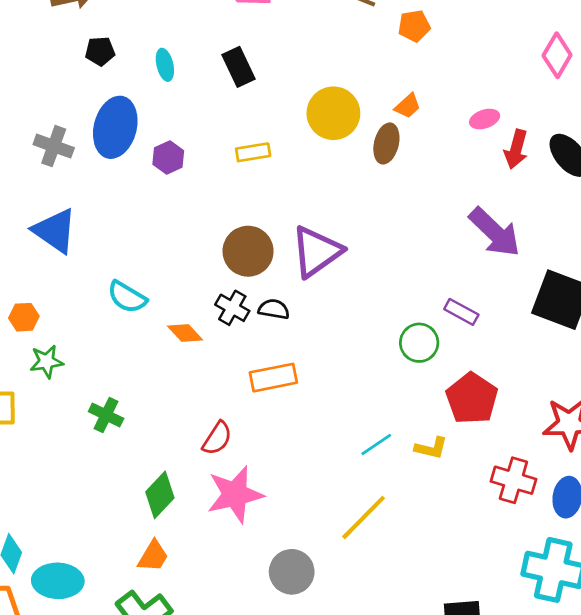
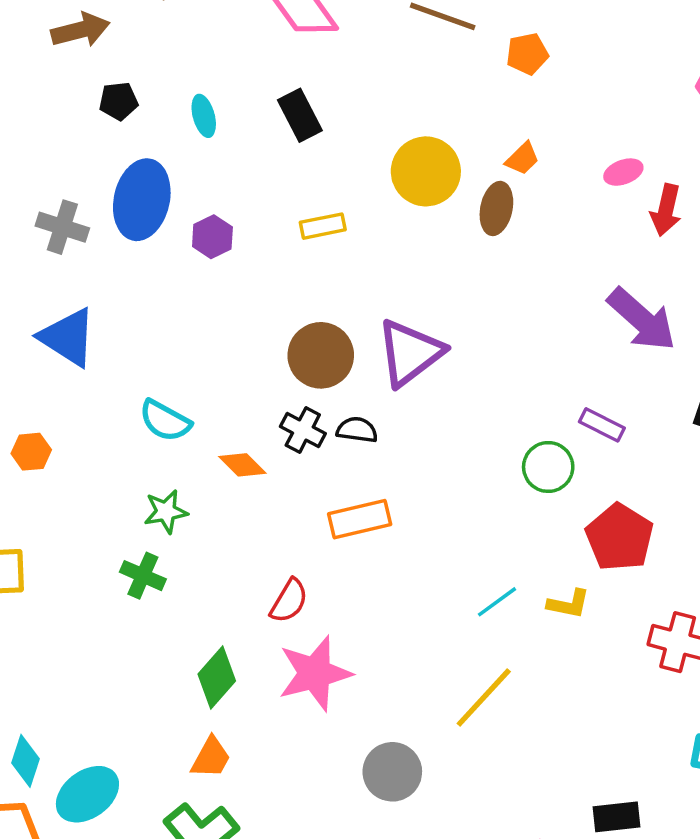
green star: (46, 362) -> (166, 512), moved
cyan ellipse: (58, 581) -> (87, 794), turned -36

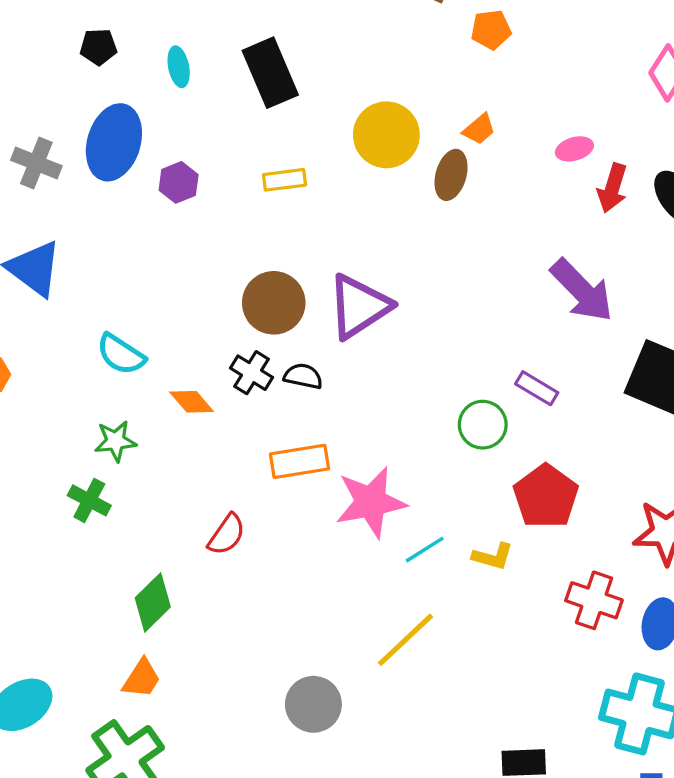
black rectangle: (300, 115) -> (270, 73), size x1.4
pink star: (315, 673) -> (371, 502), moved

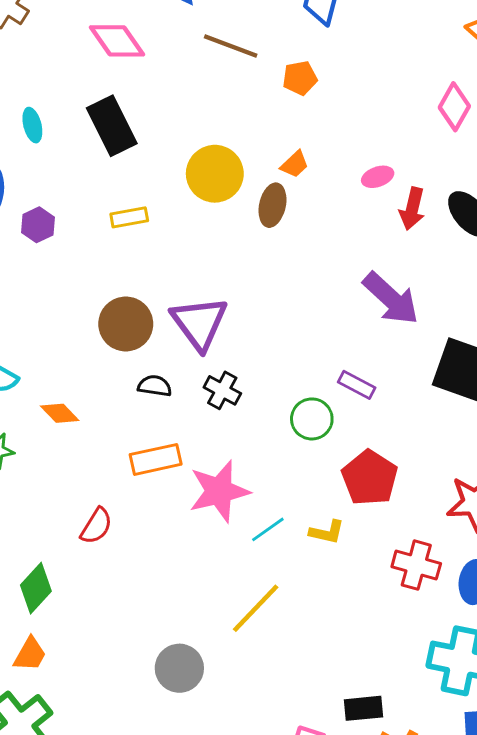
purple triangle: (359, 306) -> (199, 323), turned -30
black cross: (252, 373) -> (222, 390), moved

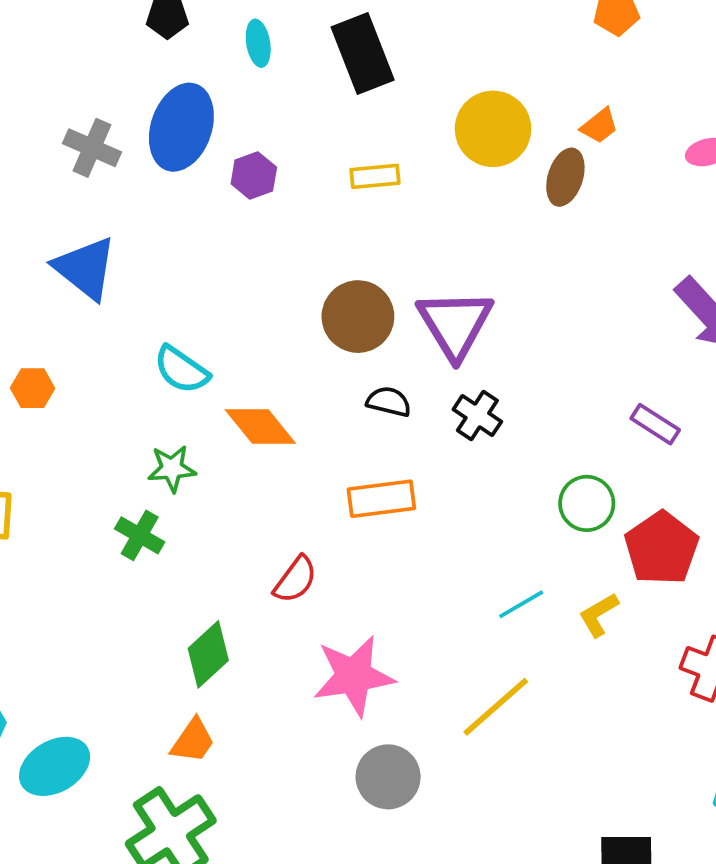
orange diamond: (60, 413) -> (260, 427), size x1.4
green circle: (312, 419) -> (587, 503), moved
pink star: (219, 491) -> (354, 676), moved
yellow L-shape: (327, 532) -> (599, 615), turned 132

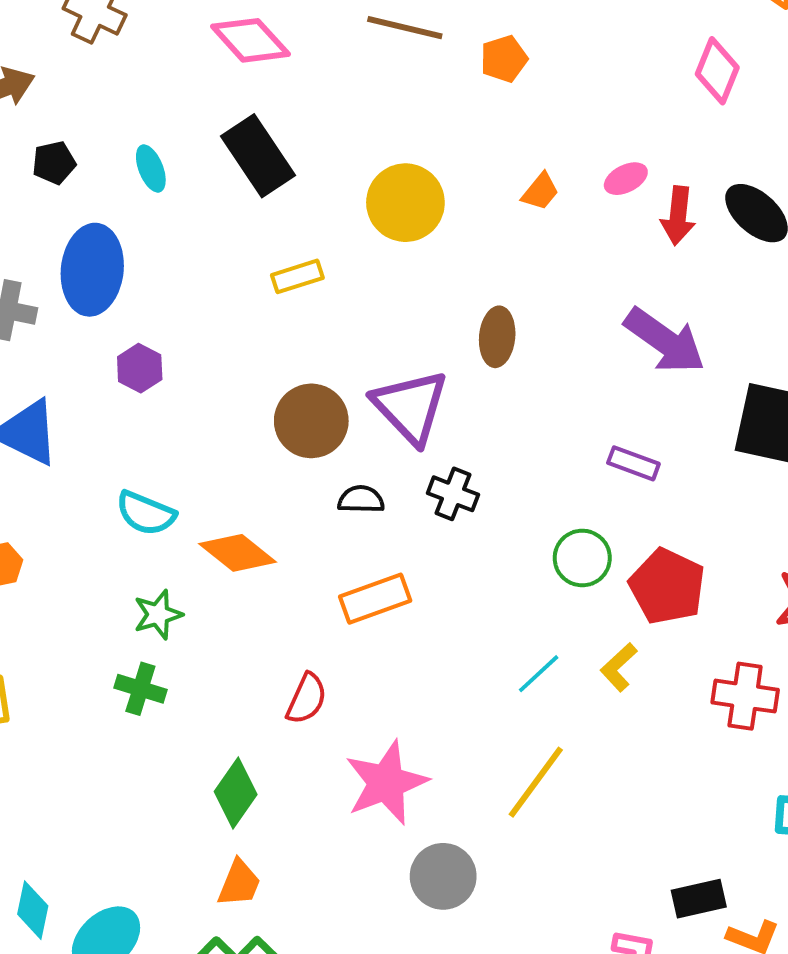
orange trapezoid: (599, 126) -> (540, 192), moved
purple hexagon: (254, 175) -> (140, 368), moved
brown ellipse: (565, 177) -> (497, 337), moved

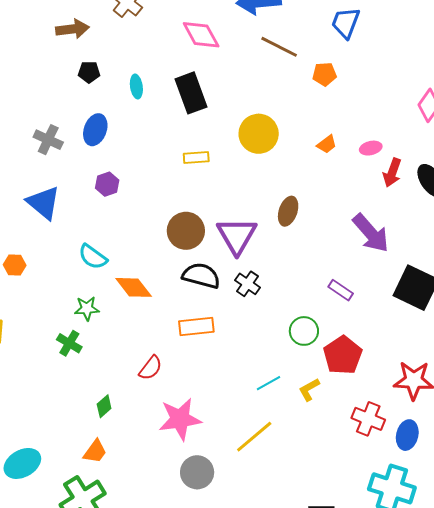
blue ellipse: (92, 270) -> (95, 130), size x0.7
black semicircle: (361, 499) -> (201, 276), size x1.6
green diamond: (236, 793) -> (104, 406), size x0.7

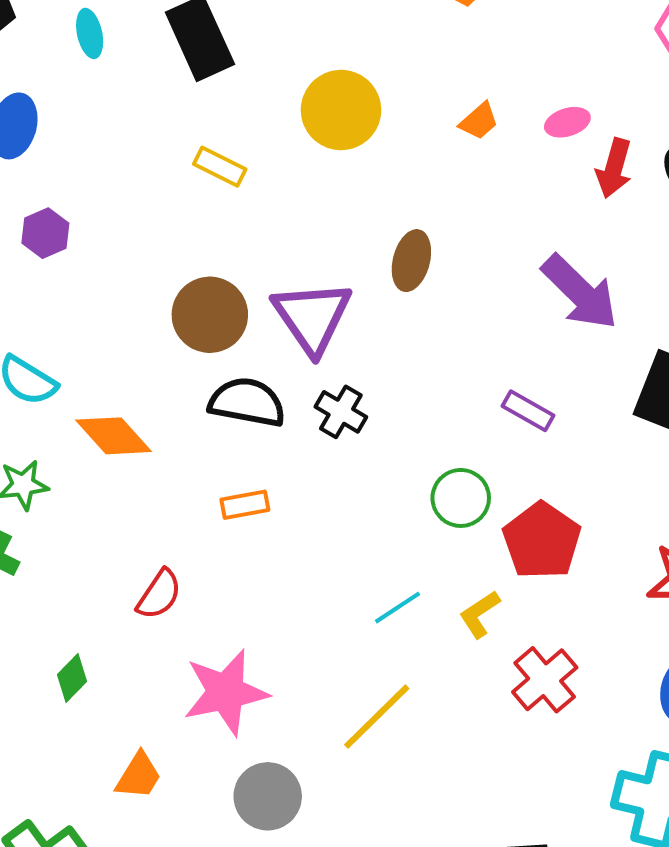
yellow rectangle: (196, 157) -> (220, 167), turned 35
orange rectangle: (196, 326) -> (245, 505), size x0.7
red cross: (368, 419) -> (545, 680), moved, turned 32
orange trapezoid: (95, 451) -> (139, 776), moved

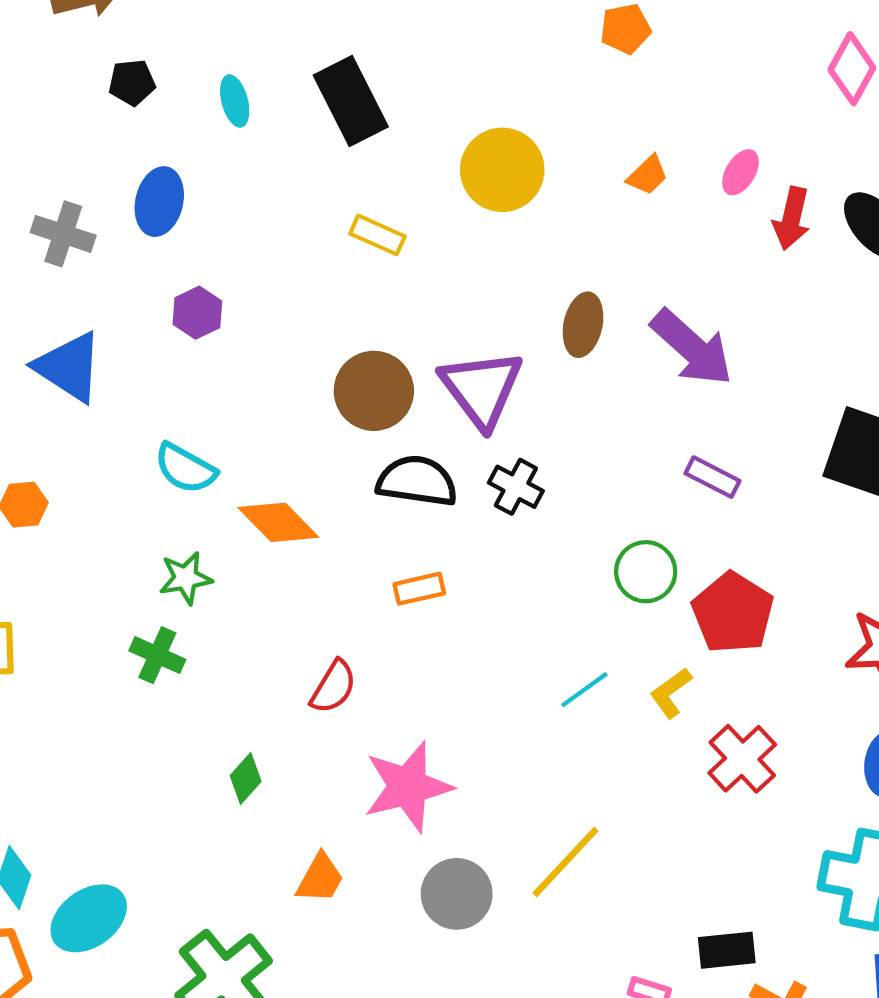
pink ellipse: (567, 122) -> (740, 172), turned -39
purple arrow: (580, 292) -> (692, 348), moved
yellow line: (377, 717) -> (565, 862), moved

